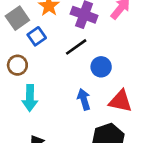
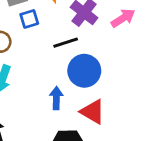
blue circle: (101, 67) -> (84, 71), size x1.5

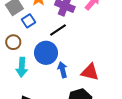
blue circle: (84, 71) -> (46, 53), moved

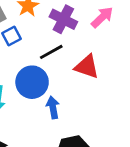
red triangle: (90, 72) -> (87, 67), moved

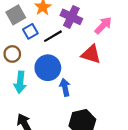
pink arrow: (102, 17) -> (103, 25), moved
black line: (51, 52) -> (53, 36), moved

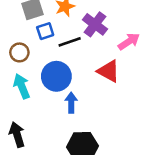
cyan arrow: (20, 82) -> (22, 86), turned 140

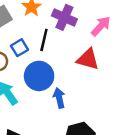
blue square: (45, 31) -> (19, 48), moved
black line: (70, 42) -> (44, 40), turned -45

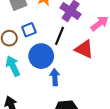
black line: (44, 40) -> (59, 36), moved

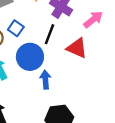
blue square: (29, 30) -> (16, 28), turned -32

